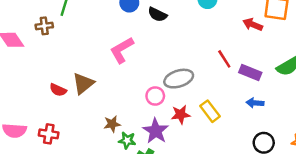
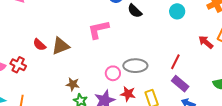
red line: (224, 59) -> (175, 62), turned 42
purple rectangle: (250, 72) -> (180, 84), moved
red cross: (49, 134) -> (18, 65), moved

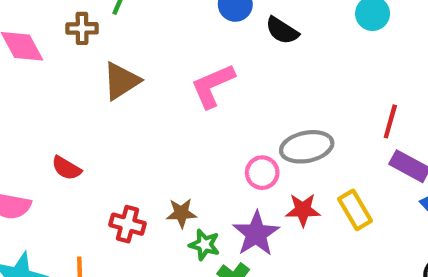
red semicircle: (39, 45) -> (66, 168), moved
brown triangle: (60, 46) -> (121, 81), moved
red cross: (18, 65) -> (128, 224), moved

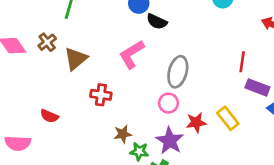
brown cross: (82, 28) -> (47, 42), moved, turned -30
black semicircle: (282, 31) -> (157, 22), moved
gray ellipse: (307, 147) -> (178, 72), moved, turned -56
red cross: (128, 224) -> (101, 95), moved

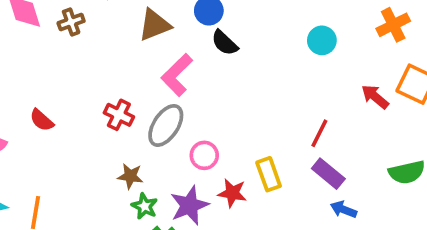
pink L-shape: (132, 54) -> (177, 75), turned -32
brown triangle: (76, 59) -> (155, 25), moved
gray ellipse: (178, 72) -> (166, 125), moved
yellow rectangle: (228, 118) -> (269, 174), moved

